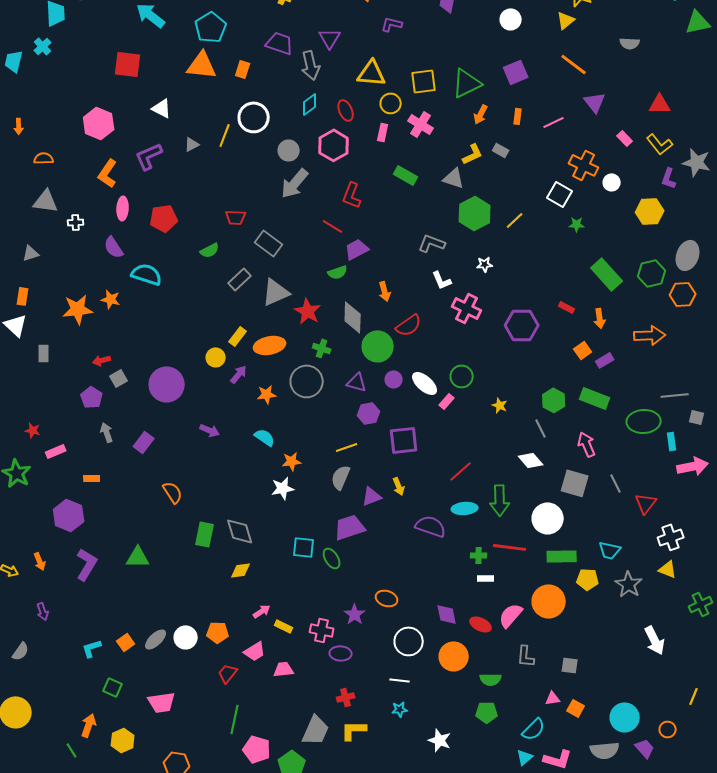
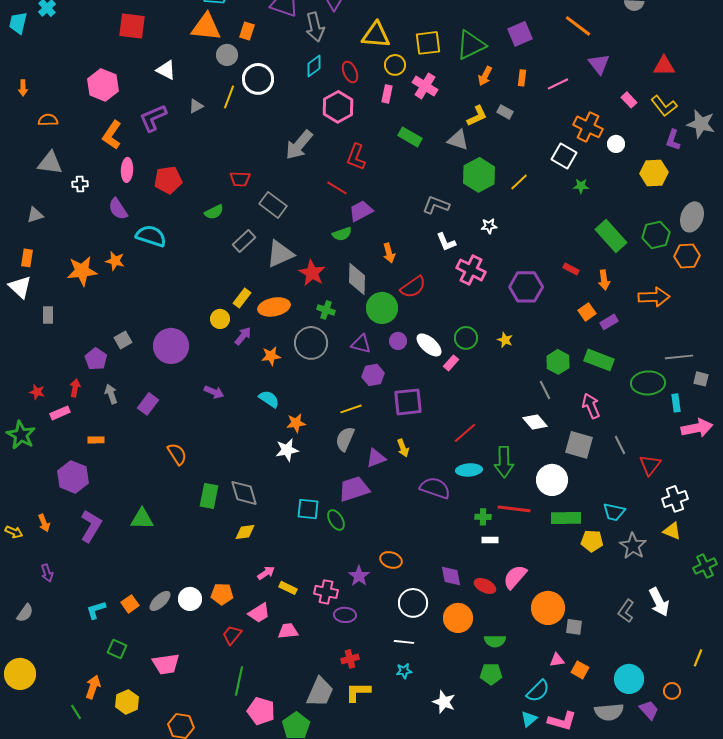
gray circle: (289, 150) -> (227, 55), moved
red arrow: (102, 360) -> (75, 388), moved, turned 114
yellow star: (500, 405) -> (505, 340), moved
orange circle: (549, 601) -> (548, 608), moved
gray L-shape: (526, 656) -> (626, 611), moved, turned 30

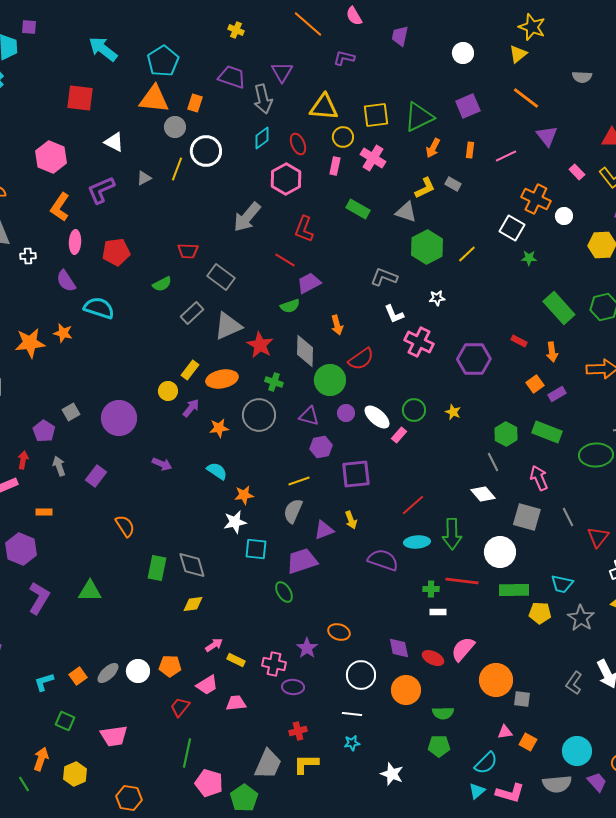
cyan square: (308, 509) -> (256, 549), moved

